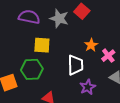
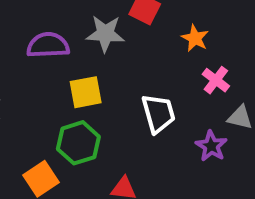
orange star: (91, 45) -> (195, 38), moved
purple star: (88, 87) -> (211, 146), moved

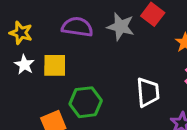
yellow square: (86, 92) -> (55, 65), moved

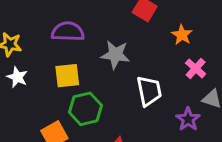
gray star: (121, 27) -> (115, 55), moved
yellow square: (55, 65) -> (67, 76), moved

